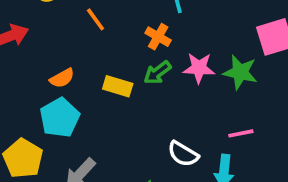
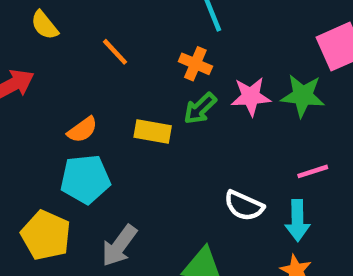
cyan pentagon: (60, 118) -> (85, 179), turned 30

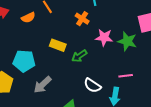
green arrow: (200, 109) -> (79, 56), moved
orange semicircle: (82, 130) -> (28, 18), moved
gray arrow: (119, 246) -> (43, 85), moved

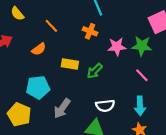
orange semicircle: (28, 18) -> (39, 49), moved
pink line: (126, 76) -> (142, 75), moved, turned 64
white semicircle: (92, 85) -> (105, 106), moved, turned -30

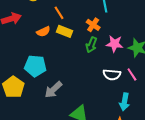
yellow rectangle: (70, 64) -> (64, 31), moved
green arrow: (95, 71) -> (91, 45), moved, turned -35
white semicircle: (105, 106) -> (112, 75), moved

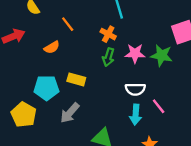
yellow rectangle: (64, 31) -> (76, 79), moved
pink line: (132, 74) -> (159, 106), moved
cyan arrow: (125, 102) -> (136, 115), moved

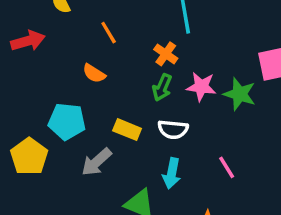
orange semicircle: (52, 47) -> (94, 73), moved, turned 56
yellow rectangle: (76, 79) -> (127, 130), moved
white semicircle: (135, 89) -> (173, 129), moved
cyan arrow: (136, 115) -> (172, 173), moved

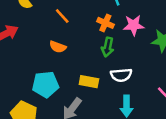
pink star: (201, 87) -> (134, 25), moved

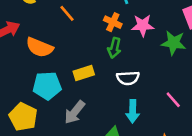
orange semicircle: (58, 47) -> (39, 47), moved, size x1.5
yellow rectangle: (89, 82) -> (84, 73), moved, turned -30

